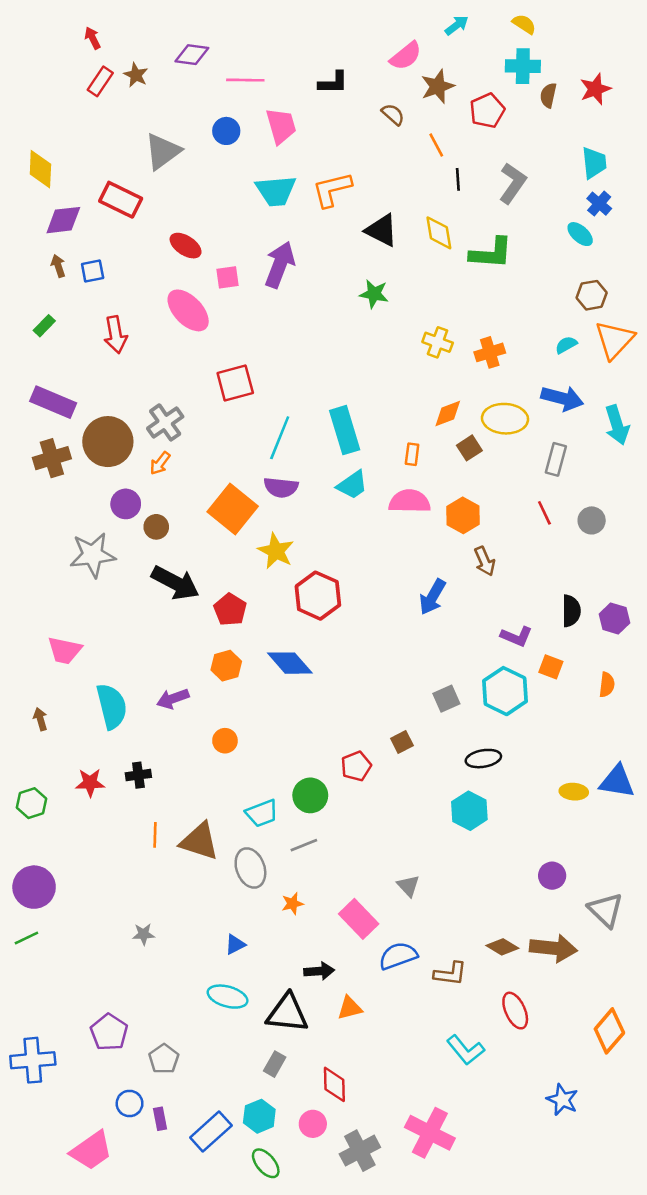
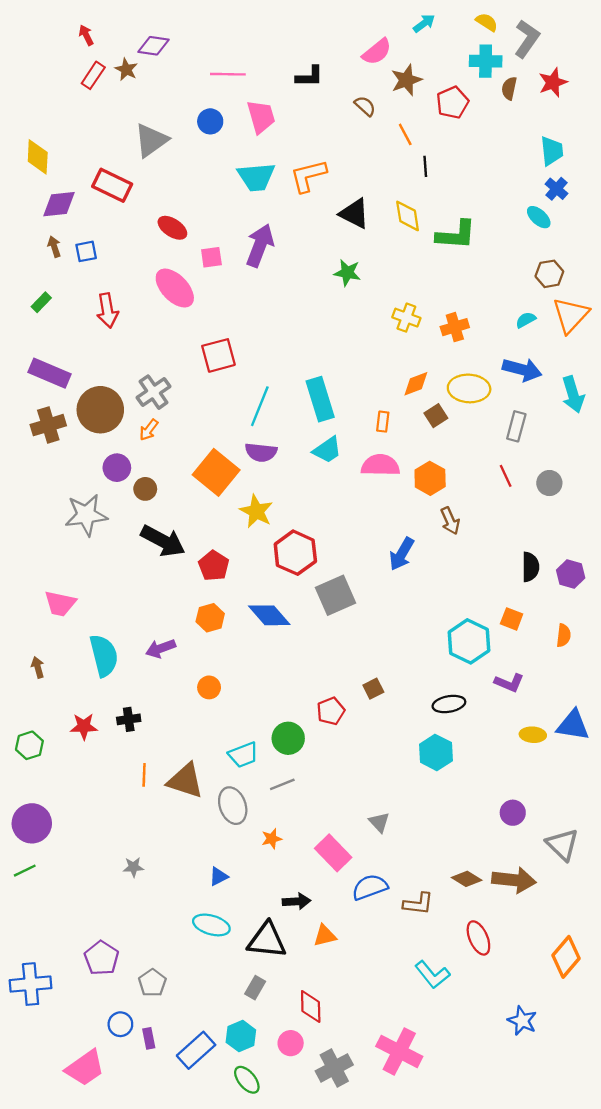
purple diamond: (192, 55) -> (153, 46), moved
gray L-shape: (513, 183) -> (527, 39), moved
purple L-shape: (516, 636) -> (509, 683), moved
gray square: (446, 699) -> (335, 595), moved, size x1.6

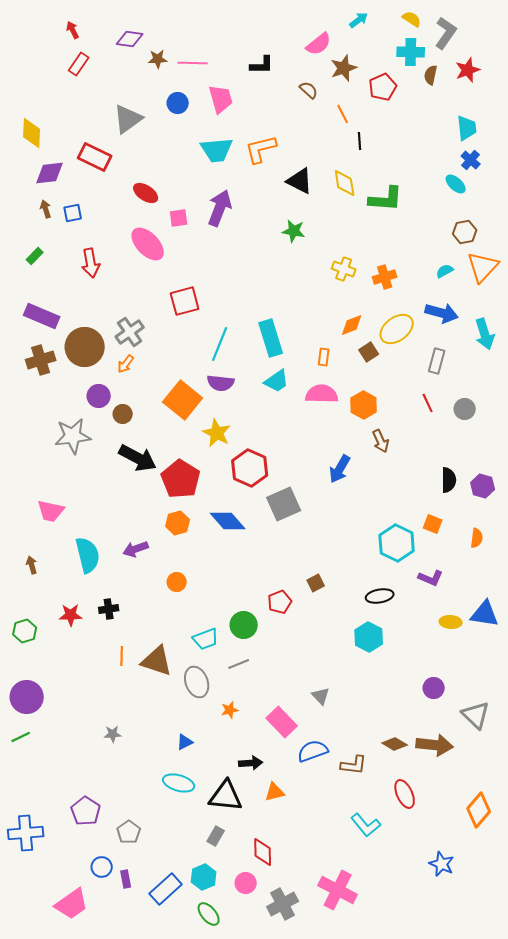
brown star: (126, 69) -> (158, 59), moved, turned -30
yellow ellipse: (469, 388) -> (397, 329), turned -40
red pentagon: (214, 566) -> (181, 479), size x1.5

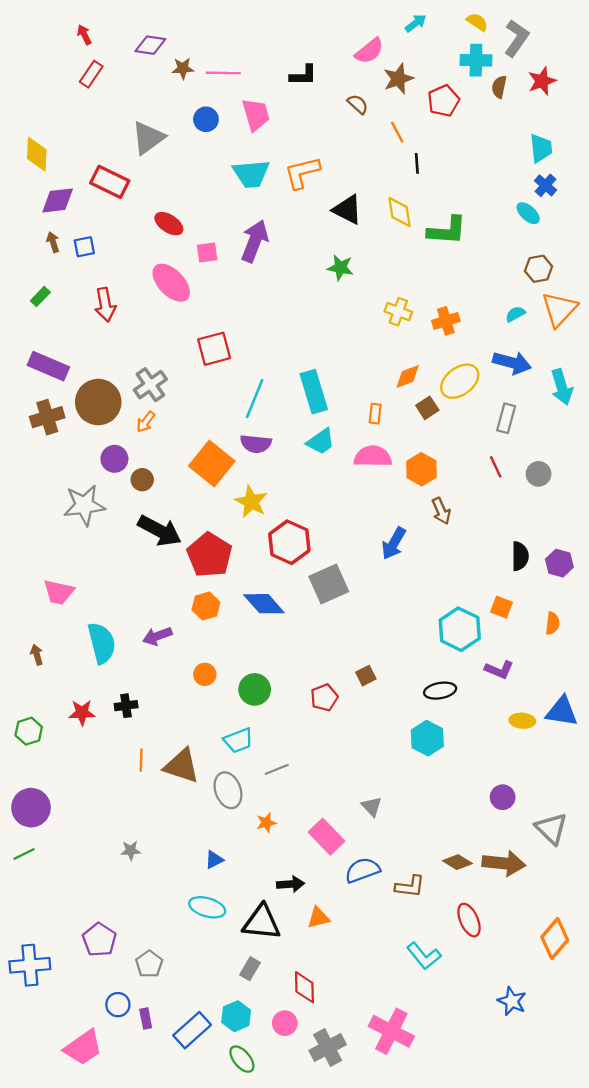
green circle: (244, 625) -> (255, 689), moved

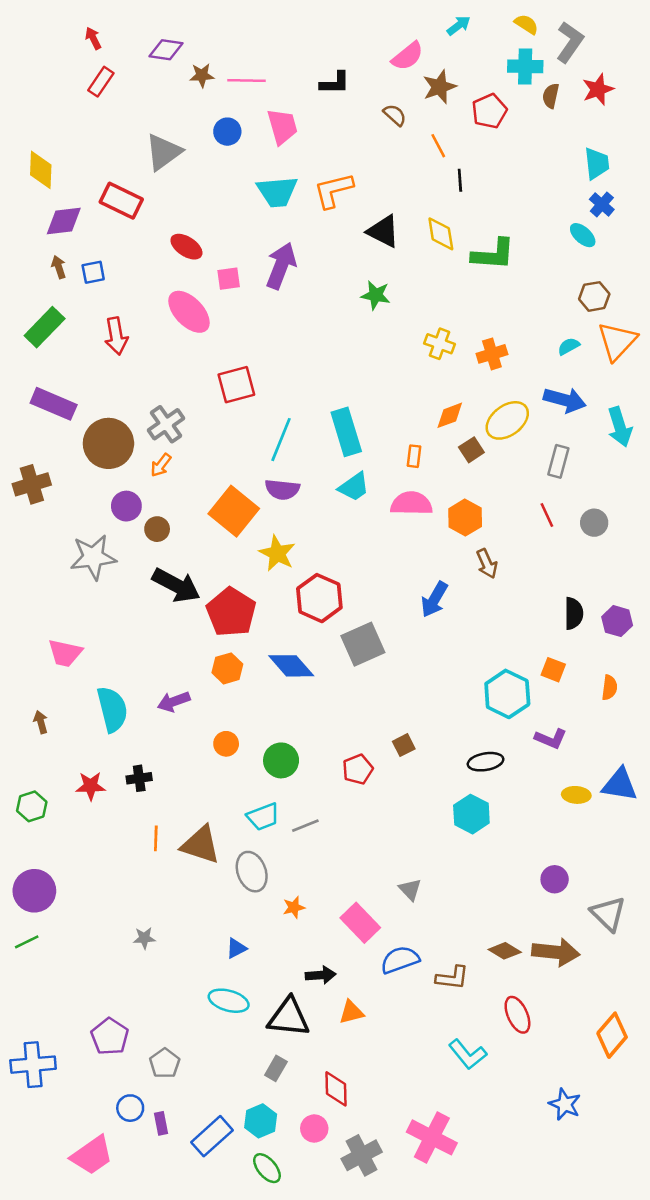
green rectangle: (40, 297) -> (45, 327), size x1.8
brown cross: (47, 417) -> (32, 484), moved
gray line: (277, 769) -> (305, 826), moved

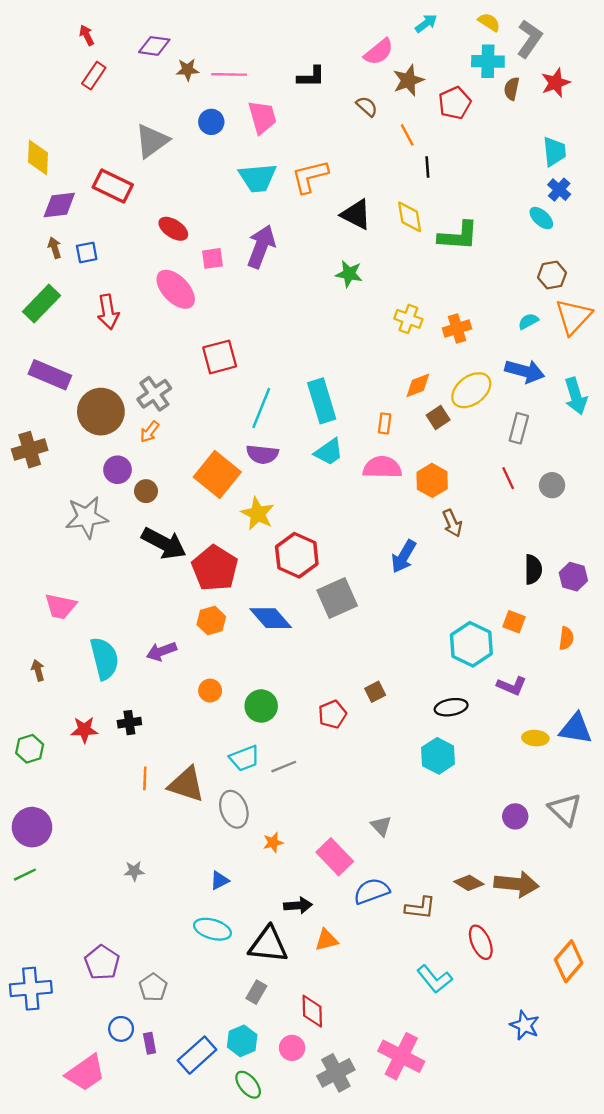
gray triangle: (608, 914) -> (565, 809), moved

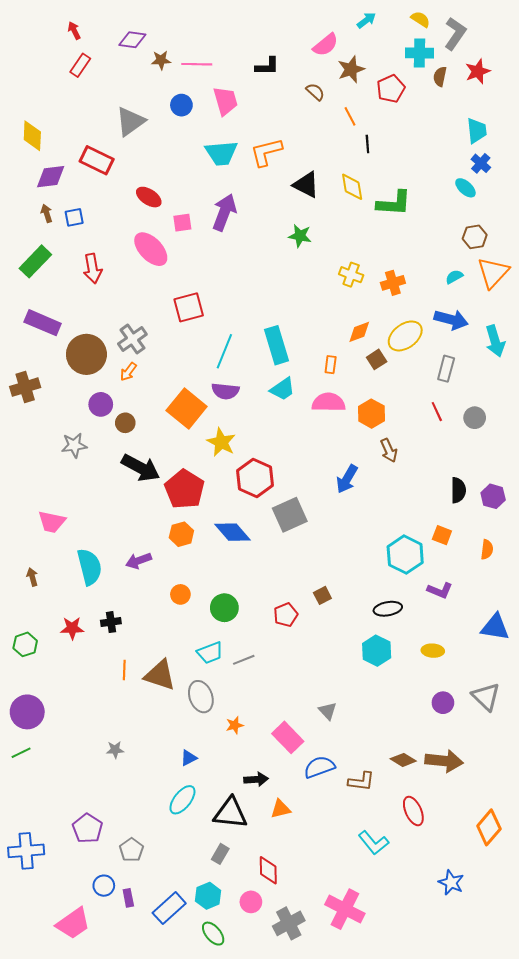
gray star: (87, 517) -> (74, 445), size x0.7
yellow ellipse: (535, 738) -> (433, 651), moved
cyan ellipse: (212, 929) -> (182, 800), turned -68

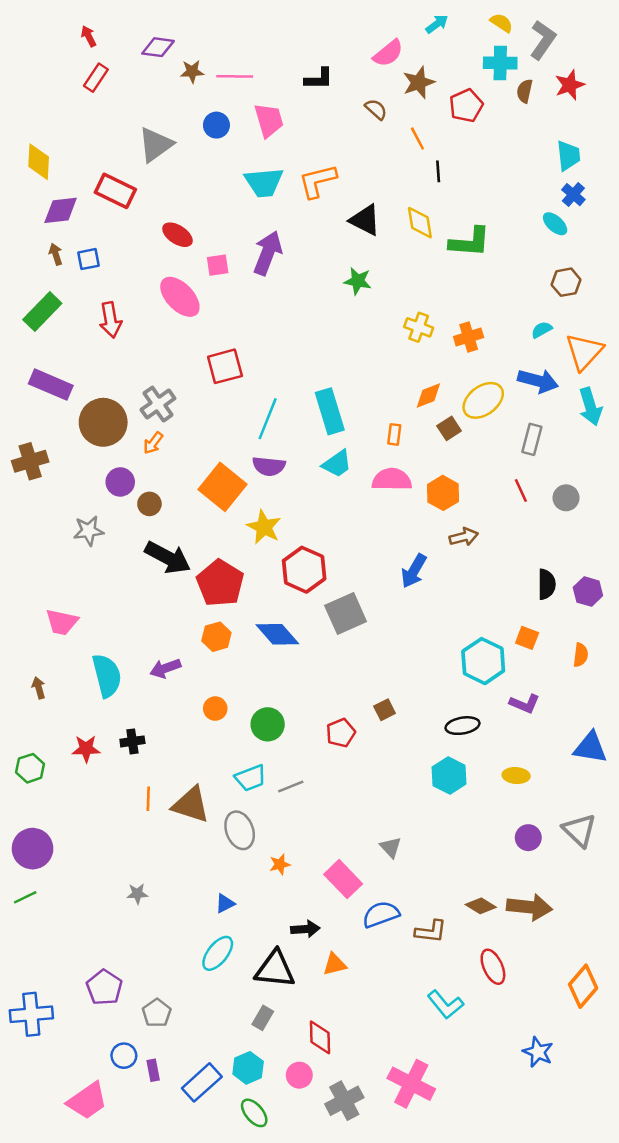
orange triangle: (493, 273) -> (584, 352), moved
brown arrow: (389, 450) -> (464, 537), turned -80

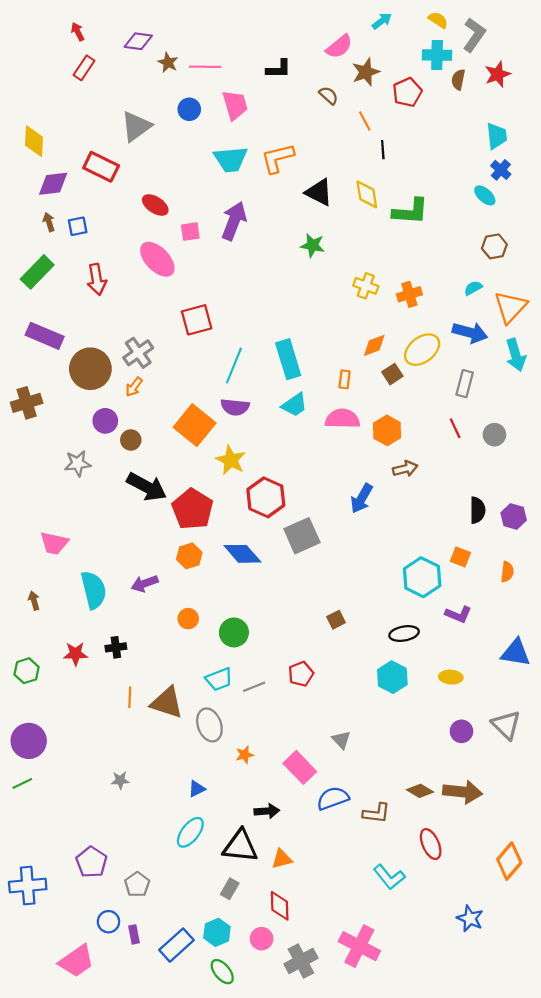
brown star: (192, 72) -> (168, 63), turned 30
red pentagon: (341, 733) -> (301, 674), moved
orange triangle: (335, 964) -> (282, 859), moved

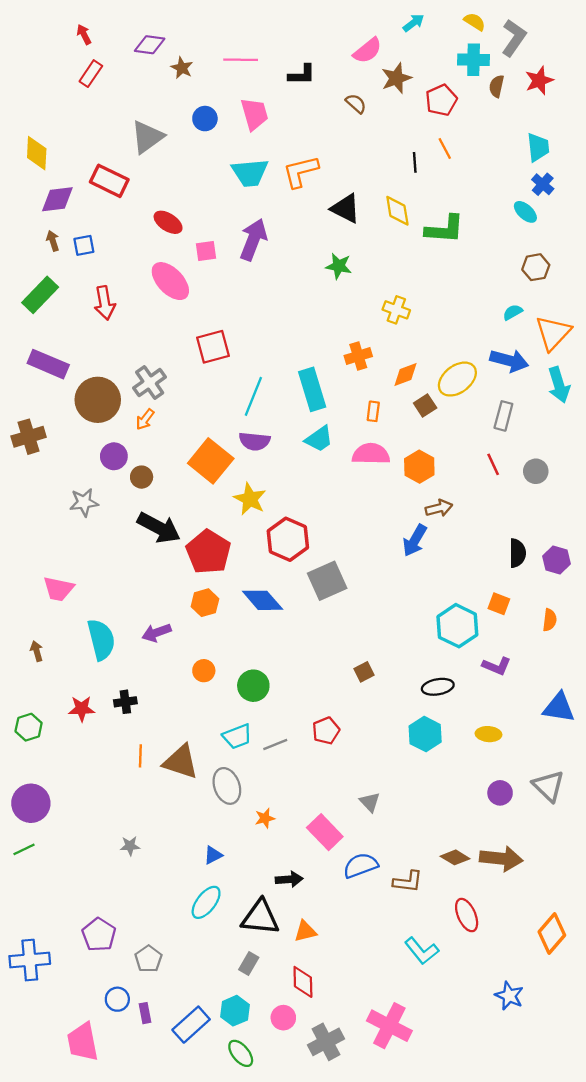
pink line: (205, 67) -> (241, 60), moved
orange line: (365, 121) -> (445, 149), moved
orange cross: (409, 294) -> (358, 356), moved
blue arrow: (362, 498) -> (415, 540), moved
pink trapezoid: (77, 961) -> (83, 1042), turned 114

